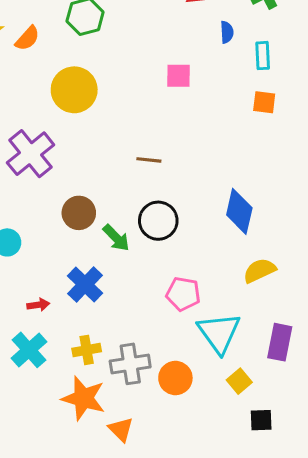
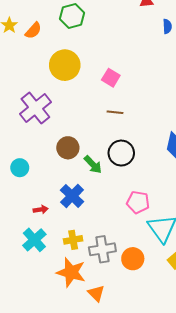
pink square: (179, 76) -> (111, 78), moved, turned 30

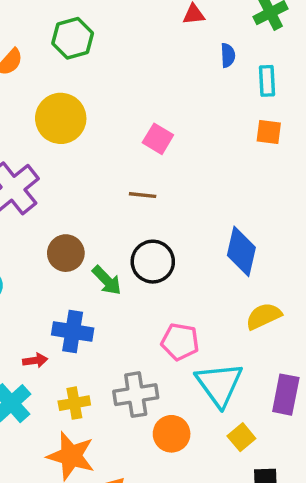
pink square: (111, 78) -> (158, 139), moved
blue cross: (72, 196) -> (73, 331), turned -35
red arrow: (41, 210) -> (35, 360), moved
gray cross: (102, 249) -> (136, 395), moved

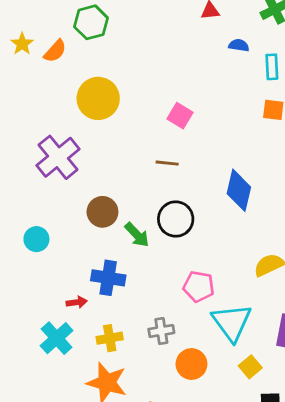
green hexagon: (73, 38) -> (91, 22), moved
blue semicircle: (228, 55) -> (239, 45), turned -78
blue diamond: (241, 251) -> (239, 190), moved
gray cross: (136, 395) -> (161, 331), size x0.7

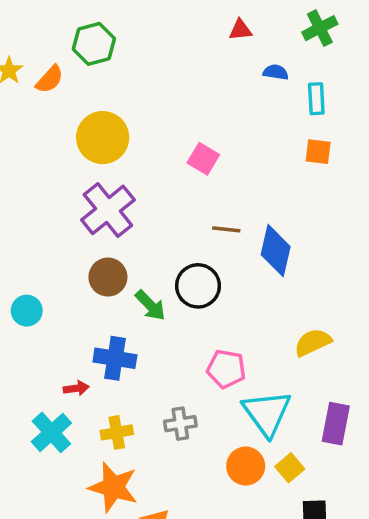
purple cross: (58, 157) -> (108, 210), moved
brown line: (167, 163) -> (226, 229), moved
orange circle: (191, 364) -> (246, 466), moved

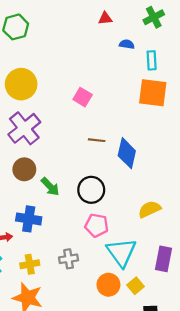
orange square: (318, 152) -> (153, 93), size x1.8
black circle: (198, 286) -> (91, 190), moved

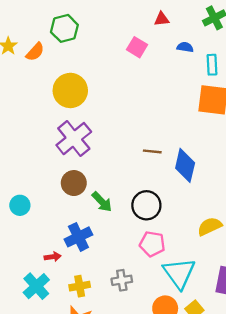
pink square: (83, 97) -> (137, 47), moved
blue cross: (29, 219) -> (78, 237), turned -35

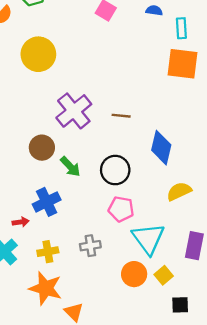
purple cross: (74, 139) -> (74, 111), moved
blue diamond: (185, 165) -> (161, 148), moved

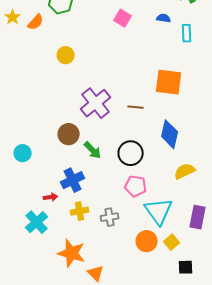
yellow circle: (38, 54) -> (66, 55), size x0.6
orange square: (183, 64) -> (169, 82), moved
yellow cross: (48, 252) -> (80, 211), moved

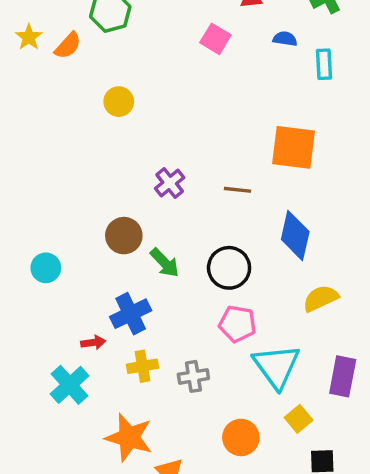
purple cross: (96, 103) -> (170, 183), size x0.6
orange circle: (147, 241) -> (241, 437), moved

